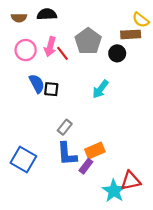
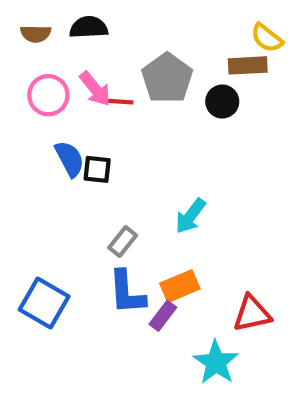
pink arrow: (50, 47) -> (95, 89), turned -54
red line: (62, 53) -> (118, 102), turned -48
cyan arrow: (100, 89) -> (190, 216), moved
red triangle: (131, 181) -> (252, 314), moved

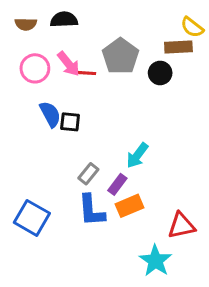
purple rectangle: (163, 316) -> (117, 184), moved

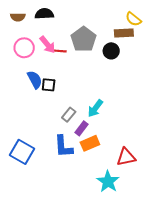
gray rectangle: (88, 174) -> (69, 115), moved

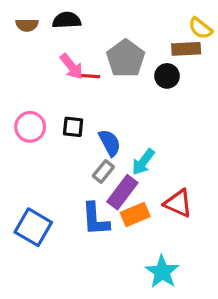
pink circle: (24, 48) -> (30, 127), moved
blue semicircle: (35, 80) -> (110, 143), moved
purple rectangle: (81, 128) -> (122, 192), size x1.5
red triangle: (126, 157) -> (178, 203), moved, turned 36

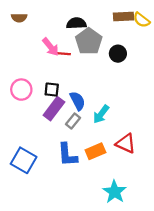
black semicircle: (67, 20) -> (76, 23), moved
brown rectangle: (186, 49) -> (124, 17), moved
purple rectangle: (122, 192) -> (54, 109), moved

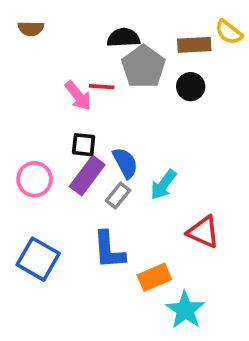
brown rectangle: (124, 17) -> (194, 45), moved
pink arrow: (51, 47) -> (78, 96), moved
pink circle: (21, 90) -> (34, 179), moved
orange rectangle: (95, 151) -> (154, 277), moved

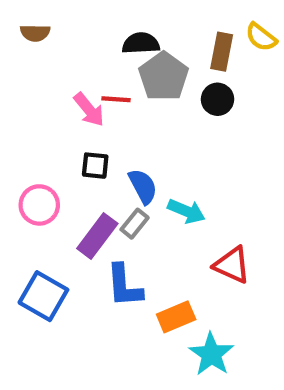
brown rectangle: (194, 45) -> (222, 52), turned -76
purple rectangle: (87, 176) -> (97, 236), moved
cyan arrow: (163, 185) -> (186, 211), turned -104

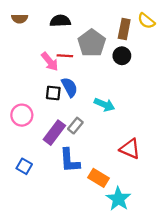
black semicircle: (141, 43) -> (60, 21), moved
blue semicircle: (143, 186) -> (70, 87), moved
cyan arrow: (186, 211) -> (104, 105), moved
blue square: (43, 296) -> (24, 166), size x0.6
orange rectangle: (176, 317) -> (99, 178), turned 54

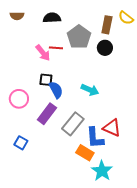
blue semicircle: (70, 87) -> (56, 90), moved
gray rectangle: (75, 126) -> (73, 124), moved, size x1.6
blue L-shape: (70, 160) -> (95, 138), moved

